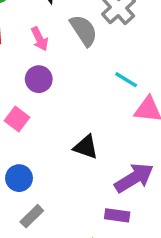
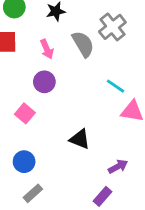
purple arrow: (134, 178) -> (118, 166), size x0.6
purple rectangle: (117, 215) -> (102, 196), turned -60

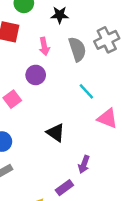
cyan line: (116, 86) -> (86, 91), moved
purple arrow: (118, 166) -> (84, 164), turned 126

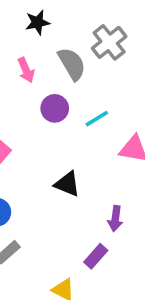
purple circle: (36, 75) -> (55, 108), moved
cyan line: (86, 91) -> (97, 119), turned -66

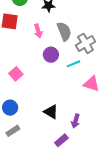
gray cross: (109, 42) -> (86, 43), moved
black triangle: (67, 184) -> (51, 112), moved

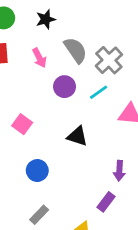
blue circle: (10, 108) -> (37, 171), moved
black triangle: (51, 112) -> (77, 136), moved
gray rectangle: (13, 131) -> (39, 215), moved

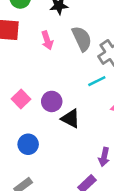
purple circle: (65, 87) -> (52, 101), moved

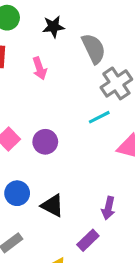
gray semicircle: (82, 39) -> (94, 49), moved
black triangle: (70, 119) -> (52, 206), moved

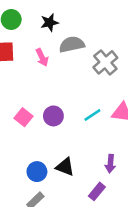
gray semicircle: (94, 49) -> (72, 44), moved, turned -70
cyan line: (99, 117) -> (92, 115), moved
blue circle: (17, 193) -> (37, 172), moved

